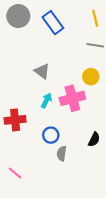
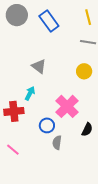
pink cross: (72, 98) -> (67, 106), moved, turned -30
cyan arrow: (46, 100) -> (30, 93), moved
pink line: (15, 173) -> (13, 150), moved

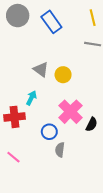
yellow circle: (84, 71) -> (63, 75), moved
black semicircle: (87, 129) -> (92, 124), moved

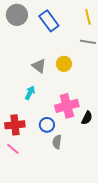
yellow circle: (63, 75) -> (64, 64), moved
pink cross: (70, 112) -> (67, 106), turned 30
red cross: (14, 117) -> (15, 125), moved

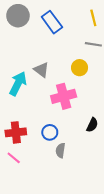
yellow circle: (64, 64) -> (80, 68), moved
cyan arrow: (30, 93) -> (18, 84), moved, size x1.6
pink cross: (67, 106) -> (64, 96), moved

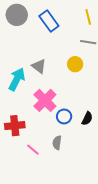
pink cross: (64, 96) -> (45, 100), moved, turned -30
blue circle: (50, 132) -> (64, 116), moved
pink line: (14, 158) -> (33, 150), moved

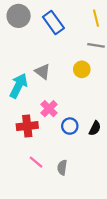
pink cross: (45, 100) -> (49, 109), size x0.7
red cross: (15, 126) -> (27, 126), moved
gray semicircle: (57, 143) -> (62, 167), moved

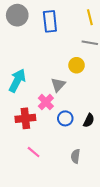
blue rectangle: (53, 22) -> (50, 21), turned 30
gray triangle: (43, 72) -> (58, 85), moved, turned 35
gray semicircle: (62, 167) -> (75, 156), moved

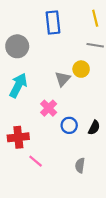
gray circle: (17, 15) -> (17, 46), moved
gray triangle: (58, 85) -> (63, 79), moved
red cross: (25, 118) -> (18, 137), moved

